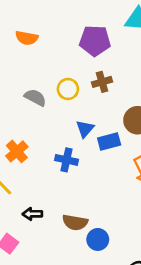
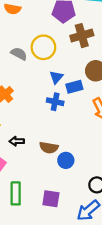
brown cross: (102, 82) -> (82, 36), moved, size x1.5
yellow circle: (68, 89) -> (43, 47), size x1.5
blue cross: (66, 160) -> (55, 102), moved

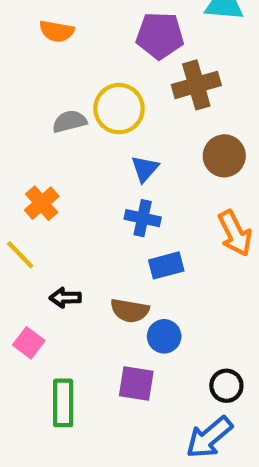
gray semicircle: (19, 54) -> (70, 121), turned -42
blue rectangle: (74, 87) -> (166, 265), moved
purple square: (51, 199) -> (136, 384), moved

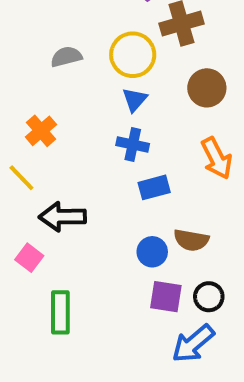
yellow circle: (119, 109) -> (133, 55), moved
black arrow: (65, 298) -> (62, 217), size x1.6
brown semicircle: (130, 311) -> (191, 240), moved
purple square: (136, 384) -> (166, 297), moved

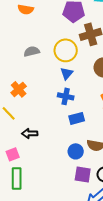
black arrow: (62, 217) -> (30, 133), size x0.7
pink square: (29, 258) -> (13, 154), turned 32
green rectangle: (60, 312) -> (17, 178), moved

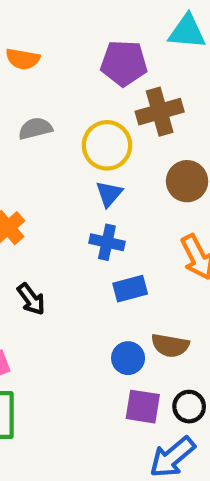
gray semicircle: (32, 51) -> (35, 128), moved
black arrow: (30, 133) -> (31, 299), moved, turned -126

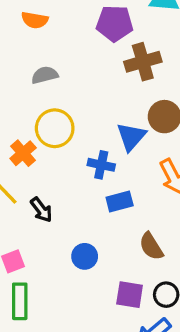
yellow circle: (107, 145) -> (55, 128), moved
blue triangle: (109, 194) -> (131, 137), moved, size x1.4
brown semicircle: (170, 345) -> (151, 246), turned 48
blue circle: (128, 358) -> (85, 256), moved

